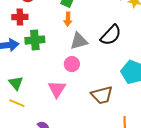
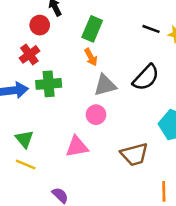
red cross: (20, 17) -> (29, 54), turned -35
orange arrow: (68, 19) -> (91, 57), turned -32
pink triangle: (57, 89) -> (77, 147), turned 48

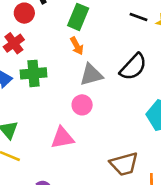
brown trapezoid: (134, 154) -> (124, 164), moved

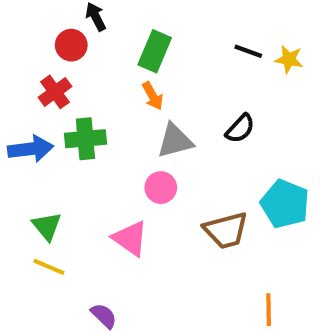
black semicircle: (133, 67) -> (240, 129), size x0.7
pink triangle: (62, 138) -> (130, 238), turned 45
brown trapezoid: (124, 164) -> (226, 230), moved

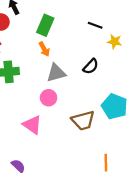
yellow star: (289, 59) -> (114, 42), moved

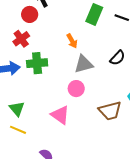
green rectangle: (45, 25) -> (94, 14), moved

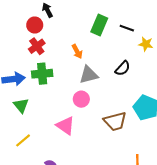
red cross: (21, 39) -> (37, 46), moved
green triangle: (17, 109) -> (21, 105), moved
yellow line: (18, 130) -> (23, 140), turned -63

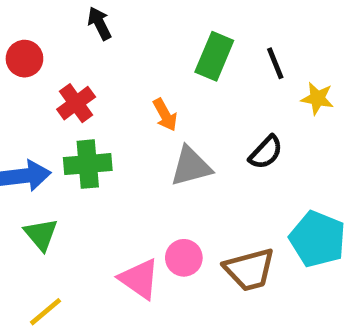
red circle: (35, 25) -> (24, 59), moved
black line: (127, 28) -> (275, 63), turned 48
pink circle: (81, 99) -> (184, 258), moved

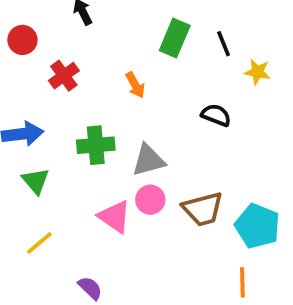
black semicircle: (266, 152) -> (216, 115), turned -112
green cross: (88, 164) -> (96, 145), moved
gray triangle: (191, 166) -> (148, 160), moved
cyan pentagon: (317, 239) -> (257, 226), moved

